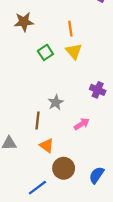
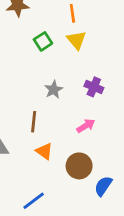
purple cross: (98, 90) -> (94, 87), moved
gray star: (56, 102) -> (54, 90), moved
brown circle: (64, 168) -> (79, 166), moved

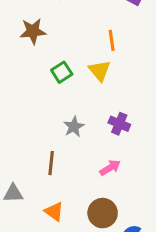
orange line: (72, 13) -> (112, 40), moved
orange triangle: (44, 151) -> (54, 212), moved

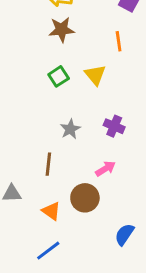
brown star: (33, 31) -> (62, 30), moved
orange line: (112, 40) -> (119, 41), moved
brown circle: (103, 213) -> (85, 198), moved

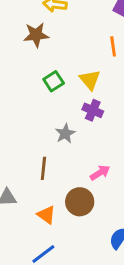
brown star: (62, 30) -> (36, 35), moved
purple cross: (114, 126) -> (93, 110), moved

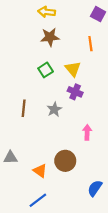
brown star: (36, 35) -> (50, 37), moved
brown line: (43, 168) -> (24, 108), moved
pink arrow: (100, 173) -> (87, 132), moved, turned -56

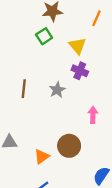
orange line: (90, 44) -> (96, 18), turned 32
green square: (46, 70) -> (44, 36), moved
orange triangle: (40, 171) -> (42, 157), turned 48

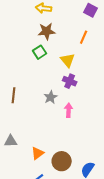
brown line: (24, 89) -> (14, 95), moved
pink arrow: (93, 115) -> (69, 110), moved
brown circle: (69, 146) -> (62, 161), moved

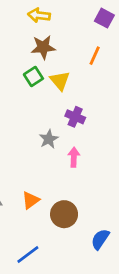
yellow triangle: (68, 60) -> (60, 81), moved
orange triangle: (38, 153) -> (31, 200), moved
brown circle: (62, 161) -> (64, 214), moved

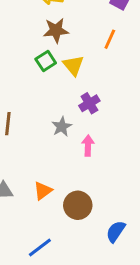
purple cross: (75, 117) -> (89, 103), turned 36

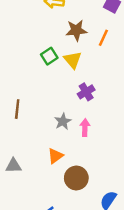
brown star: (56, 30) -> (76, 30), moved
gray star: (62, 127) -> (63, 121), moved
orange triangle: (43, 191) -> (55, 156), moved

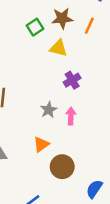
green square: (49, 56) -> (35, 27), moved
yellow triangle: (73, 60) -> (58, 48), turned -36

